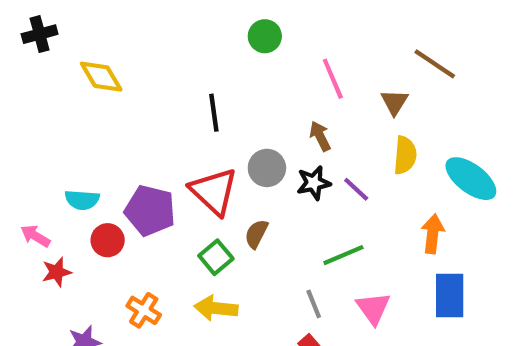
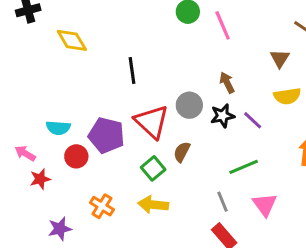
pink line: (333, 79) -> (223, 25), moved
black line: (214, 113) -> (132, 71), moved
yellow semicircle: (405, 155) -> (287, 96), turned 76

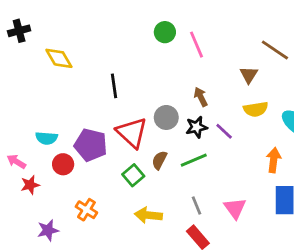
green line: (244, 167) -> (194, 160), moved
yellow arrow: (153, 205) -> (148, 215), moved

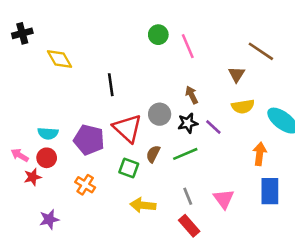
red circle: (63, 164) -> (47, 158), moved
green square: (133, 175) -> (129, 168), turned -30
orange cross: (86, 210) -> (85, 185), moved

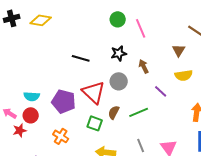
yellow diamond: (59, 59) -> (41, 20), moved, turned -50
black line: (111, 85) -> (81, 58), turned -66
black star: (188, 123) -> (119, 53), moved

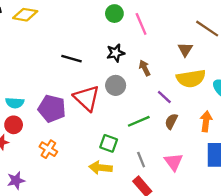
yellow semicircle: (184, 75) -> (191, 78), size x1.4
brown semicircle: (114, 112) -> (171, 121), moved
green square: (95, 123) -> (109, 143), moved

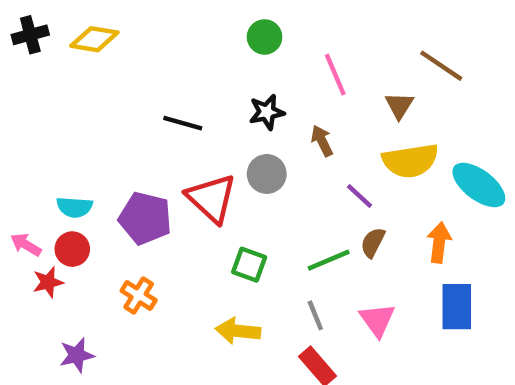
pink line: (141, 24) -> (335, 75), moved
green line: (139, 121) -> (329, 260), moved
green square: (109, 143) -> (249, 265), moved

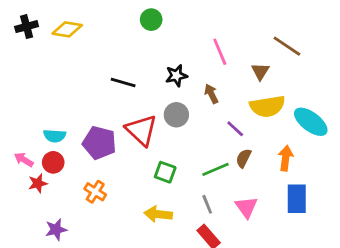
green circle: (265, 37) -> (151, 20), moved

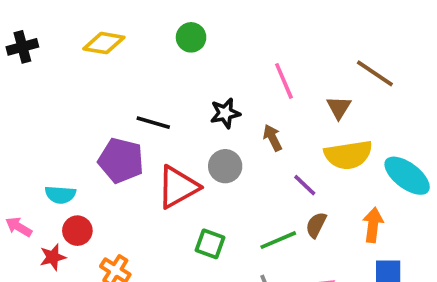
yellow diamond: (67, 29) -> (104, 43), moved
red triangle: (141, 130) -> (178, 187), turned 48
purple pentagon: (99, 143) -> (121, 161), moved
red circle: (53, 162) -> (77, 231), moved
red star: (38, 183) -> (53, 257), moved

